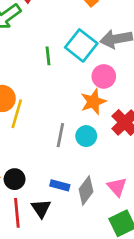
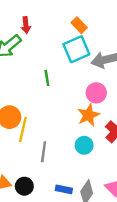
cyan square: (81, 45) -> (76, 49), moved, turned 32
gray line: (60, 135) -> (44, 152), moved

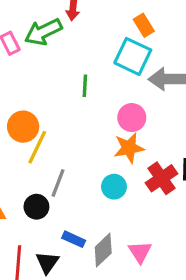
cyan square: (76, 49) -> (133, 56), turned 36
pink circle: (96, 93) -> (132, 118), moved
black circle: (24, 186) -> (36, 207), moved

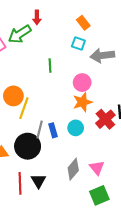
cyan square: (133, 56) -> (78, 43), size x0.6
black circle: (36, 207) -> (28, 146), size x1.6
blue rectangle: (74, 239) -> (53, 130), moved, turned 56

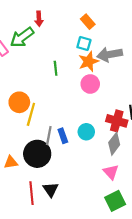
orange star: (82, 102) -> (89, 61), moved
red cross: (105, 119) -> (117, 121), turned -30
gray diamond: (73, 169) -> (114, 144), moved

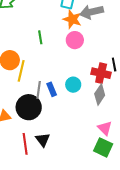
orange star: (89, 61) -> (72, 19), turned -30
green line: (56, 68) -> (40, 37), moved
pink triangle: (111, 172) -> (105, 128), moved
green square: (115, 201) -> (103, 147), turned -36

